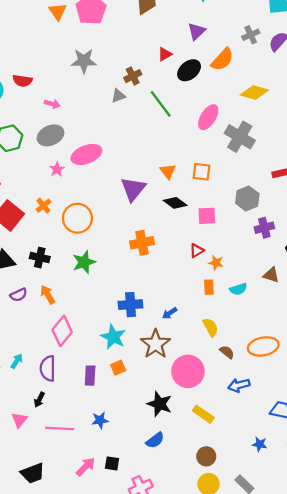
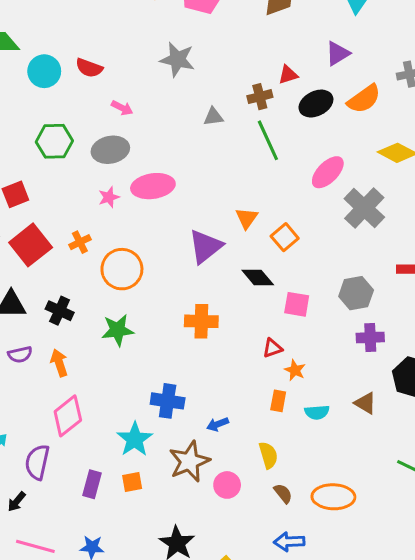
brown cross: (133, 76) -> (260, 97), moved
orange triangle: (168, 171) -> (247, 218), moved
orange square: (201, 172) -> (285, 237), moved, turned 30
pink circle: (188, 371) -> (227, 485), moved, size x0.6

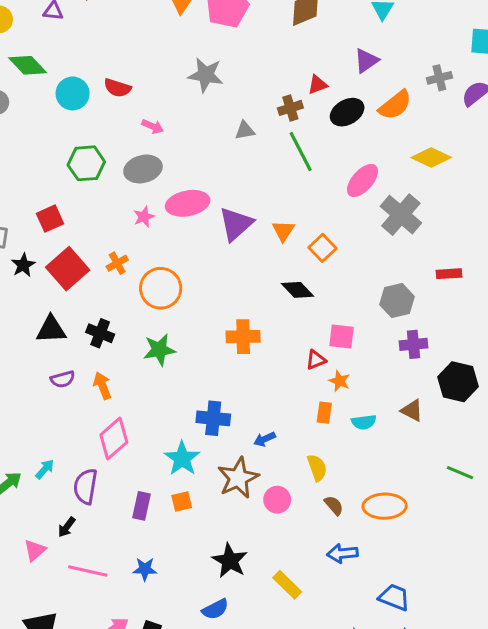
purple triangle: (205, 246) -> (236, 224), moved
pink square: (297, 304) -> (342, 336), moved

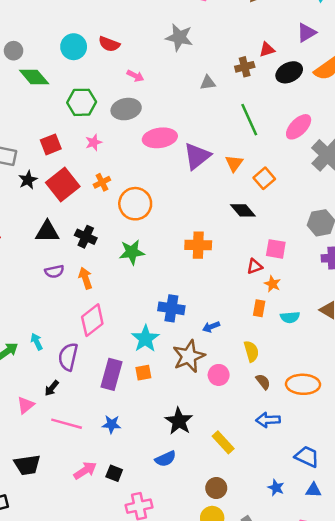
green diamond: (28, 65) -> (34, 77), moved
green line: (301, 152) -> (249, 120), moved
pink star: (144, 217) -> (94, 142), moved
cyan arrow: (45, 469) -> (37, 342), turned -70
purple rectangle: (142, 506) -> (111, 374), size x1.4

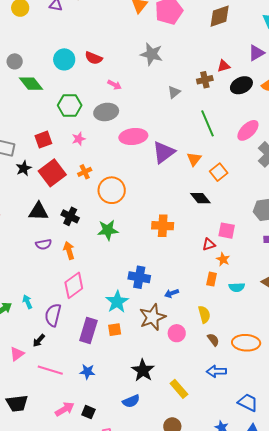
gray triangle: (208, 83) -> (174, 92), turned -32

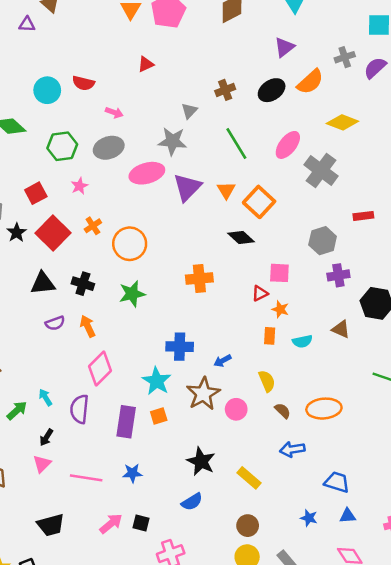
gray star: (152, 54) -> (172, 141), moved
red triangle: (224, 66) -> (146, 64), moved
orange square: (219, 172) -> (259, 202), size x1.4
black arrow: (39, 340) -> (46, 437), moved

